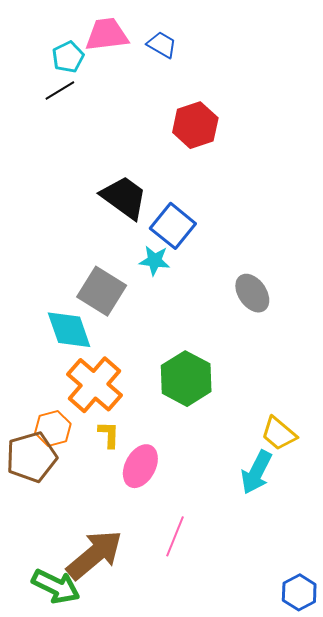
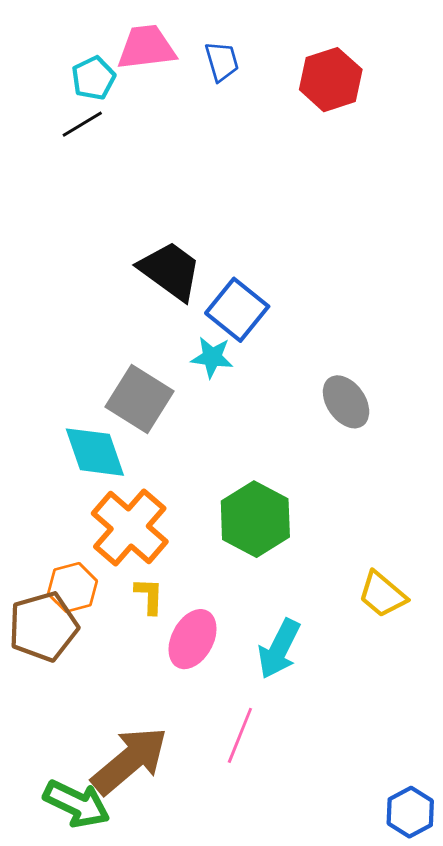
blue trapezoid: (162, 45) -> (222, 61), turned 44
red hexagon: (195, 125) -> (331, 80), moved
cyan arrow: (256, 472) -> (279, 649), moved

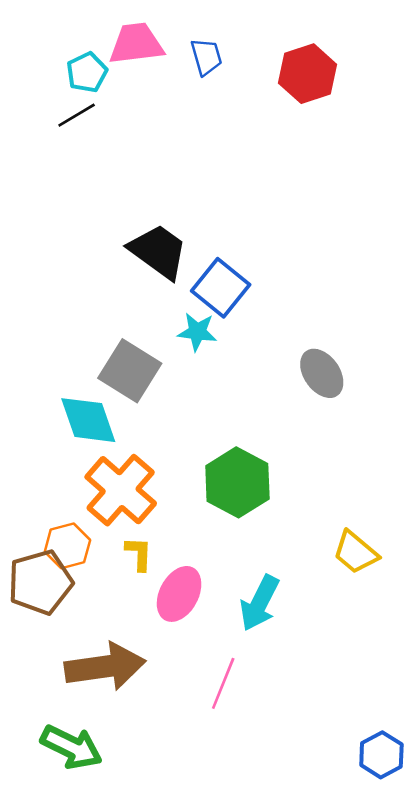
brown arrow: (130, 761) -> (105, 667), moved, turned 32

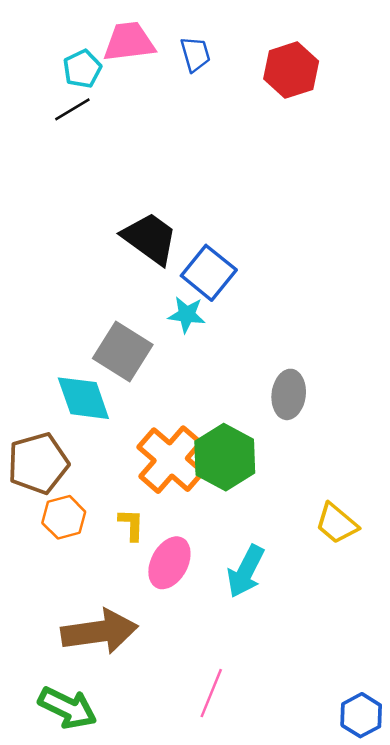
gray ellipse: (322, 373) -> (289, 394), moved, turned 42
orange cross: (121, 490) -> (171, 460), moved
brown pentagon: (40, 582) -> (38, 463), moved
pink line: (223, 683) -> (211, 693), moved

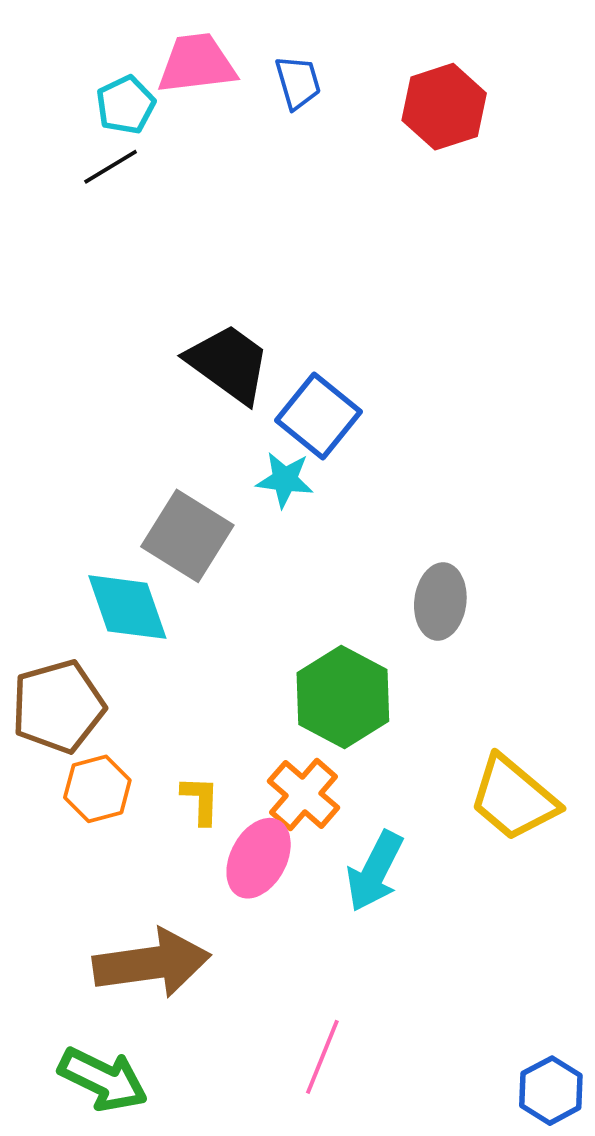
orange cross: (171, 460) -> (304, 794), moved, size x0.7
yellow trapezoid: (337, 523) -> (513, 798), size x1.4

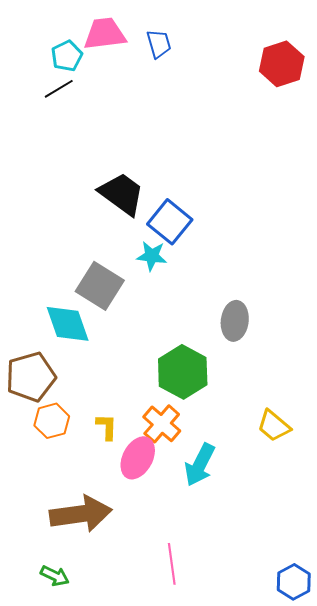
red hexagon: (444, 107) -> (282, 64), moved
yellow trapezoid: (513, 798) -> (274, 426), size x0.7
pink line: (322, 1057) -> (172, 564), turned -30
green arrow: (103, 1079) -> (55, 576), size x0.6

